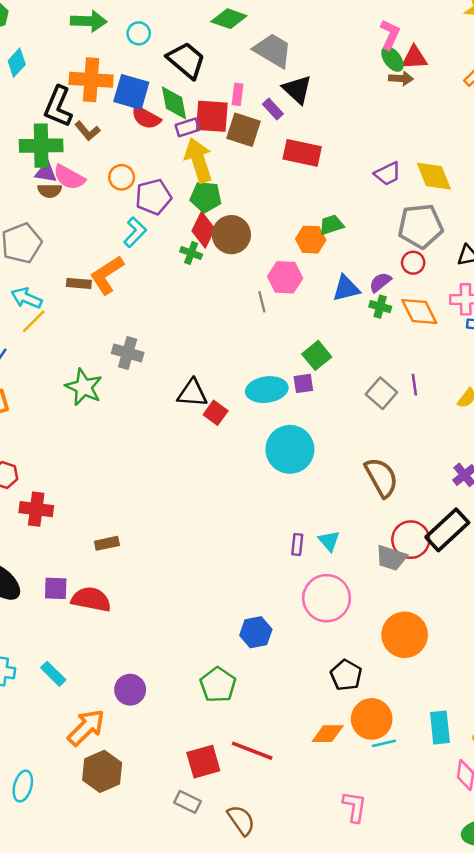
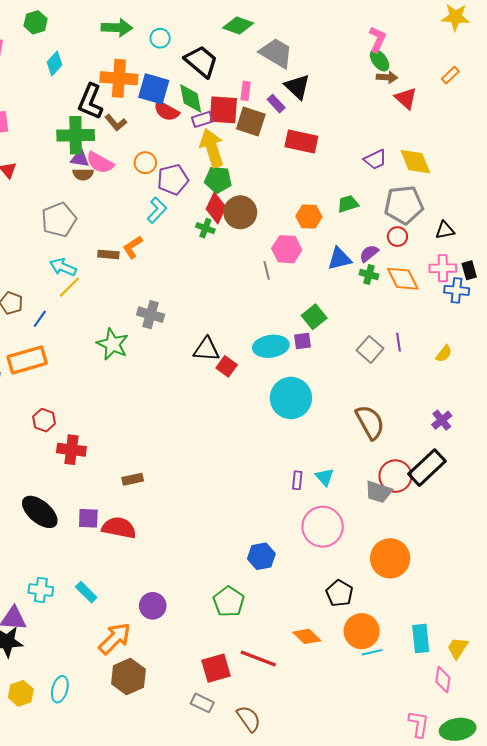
red triangle: (414, 58) -> (406, 98), moved, turned 45
green trapezoid: (331, 225) -> (348, 204), moved
orange L-shape: (107, 275) -> (133, 247), size x0.7
orange diamond: (328, 734) -> (307, 636), moved, turned 44
pink L-shape: (355, 807) -> (419, 724), moved

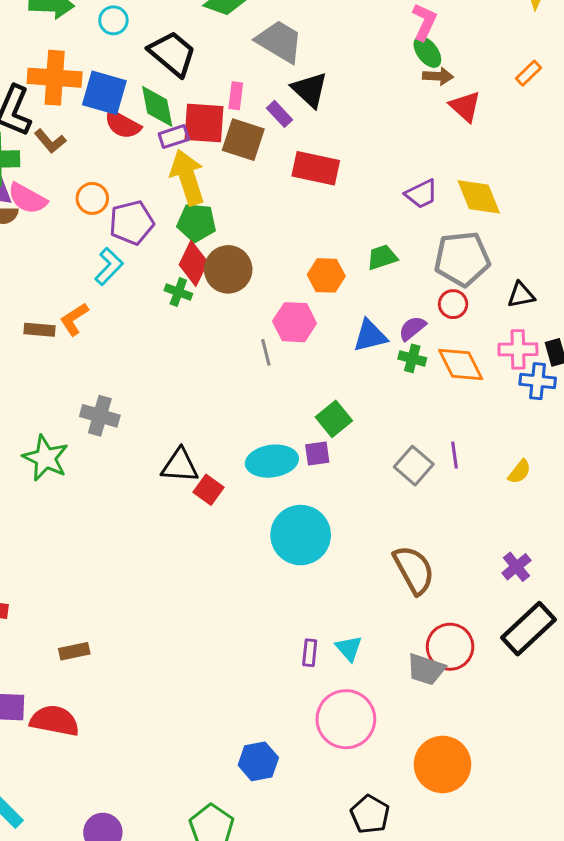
black rectangle: (427, 468) -> (529, 629), moved

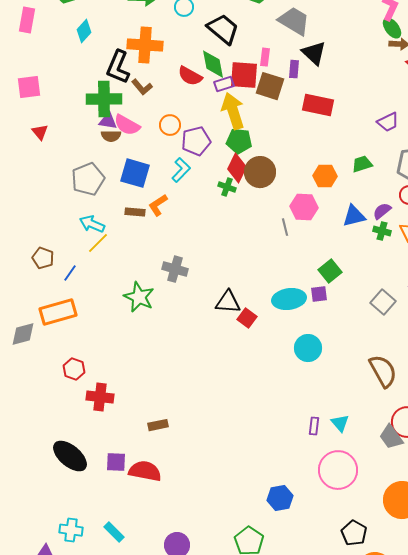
blue square: (104, 93) -> (135, 173), moved
purple rectangle: (279, 114) -> (294, 69), turned 48
cyan circle: (301, 535) -> (308, 348), size x0.7
gray trapezoid: (426, 669) -> (391, 437), turned 36

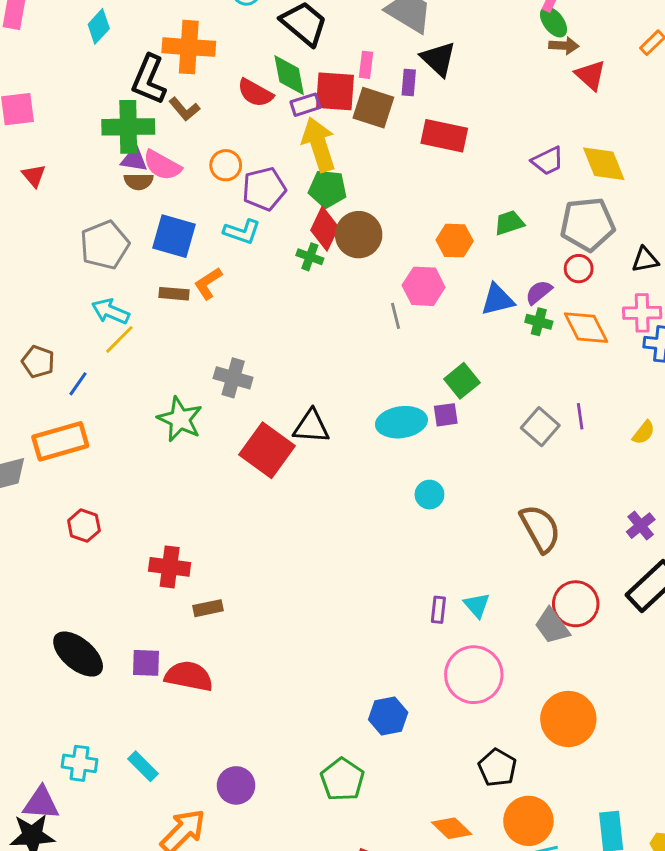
cyan L-shape: (181, 170) -> (242, 232), turned 65
red square: (247, 318) -> (267, 450), moved, size x1.8
cyan circle: (308, 348) -> (429, 495), size x0.7
red cross: (100, 397) -> (170, 567), moved

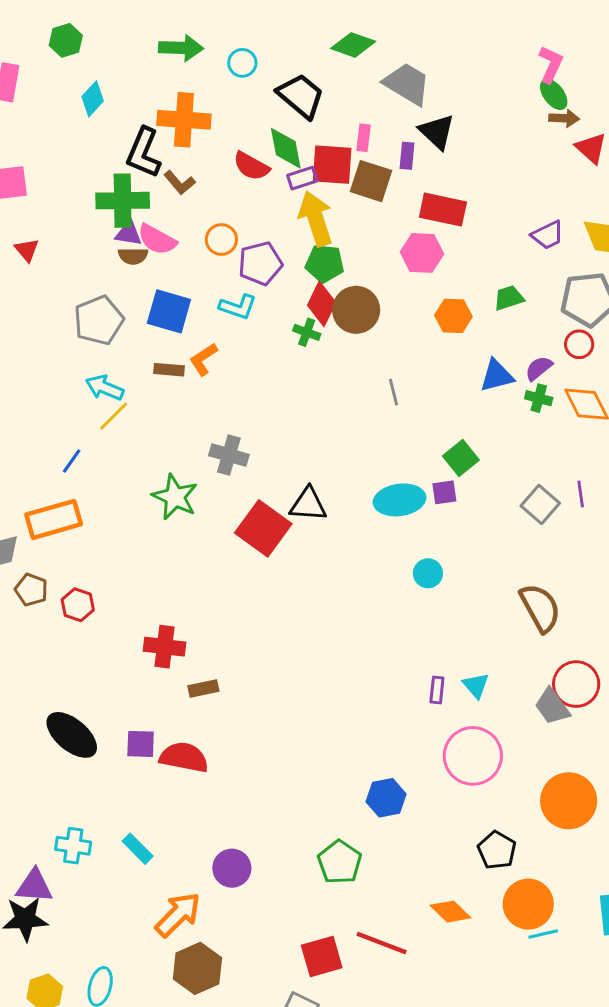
pink hexagon: (424, 286) -> (422, 253), moved
brown pentagon: (38, 362) -> (31, 590), moved

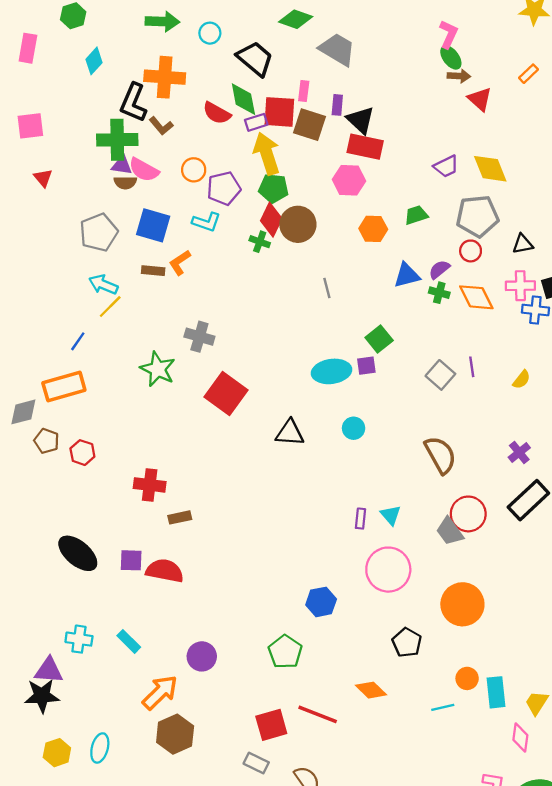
black triangle: (437, 132) -> (360, 120), moved
black triangle: (308, 504) -> (290, 433), moved
orange circle: (528, 904) -> (467, 678), moved, size x0.6

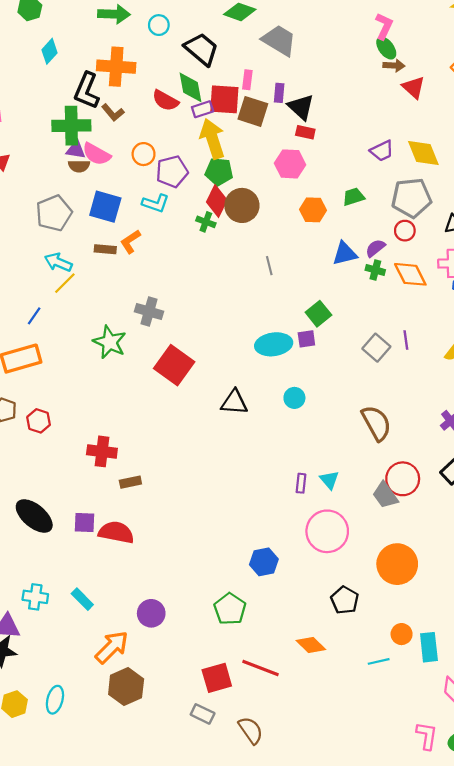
red rectangle: (365, 147) -> (305, 132), size x0.6

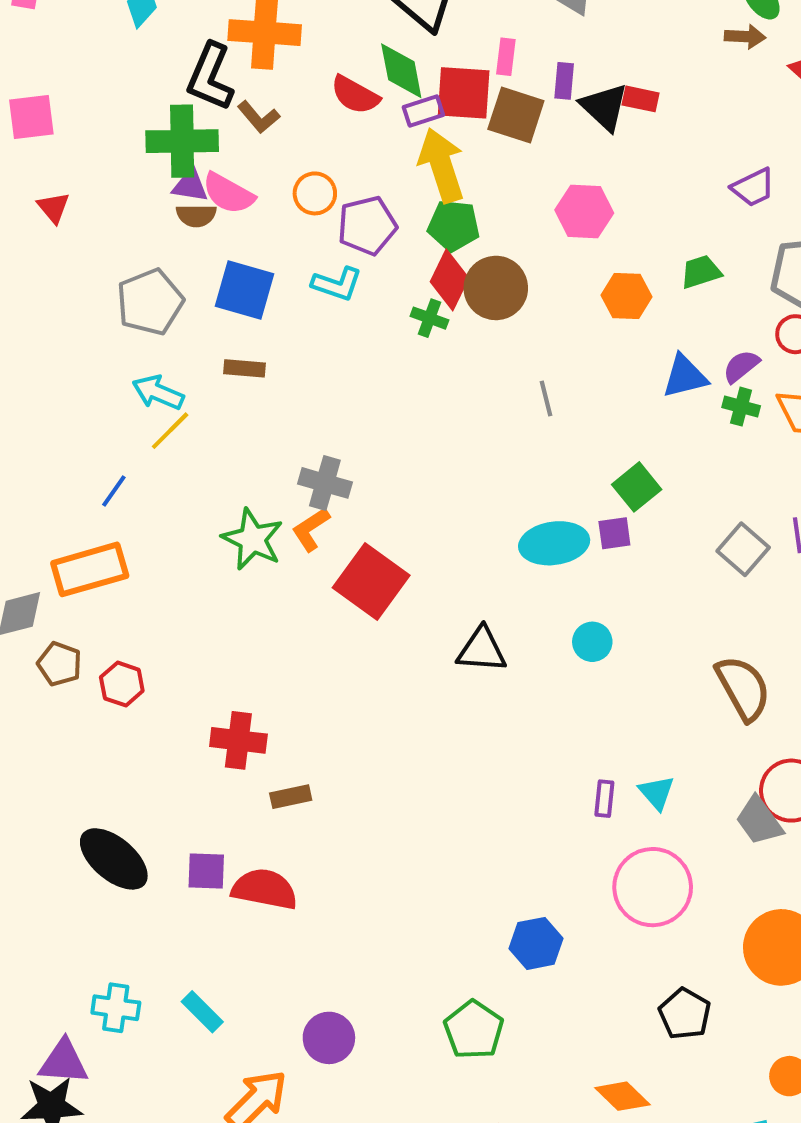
brown arrow: (394, 66) -> (745, 37), moved
red rectangle: (305, 132) -> (641, 99), moved
orange L-shape: (130, 242) -> (311, 529), moved

